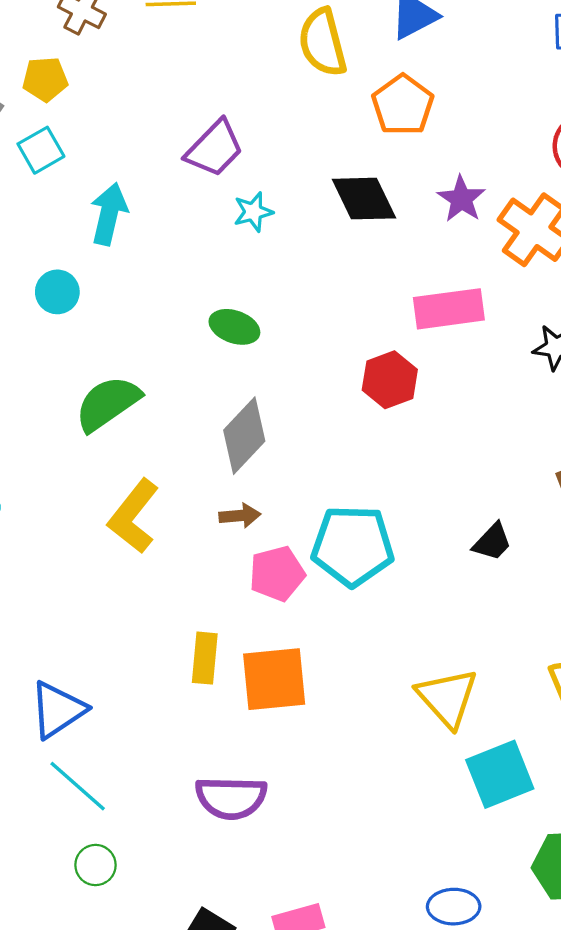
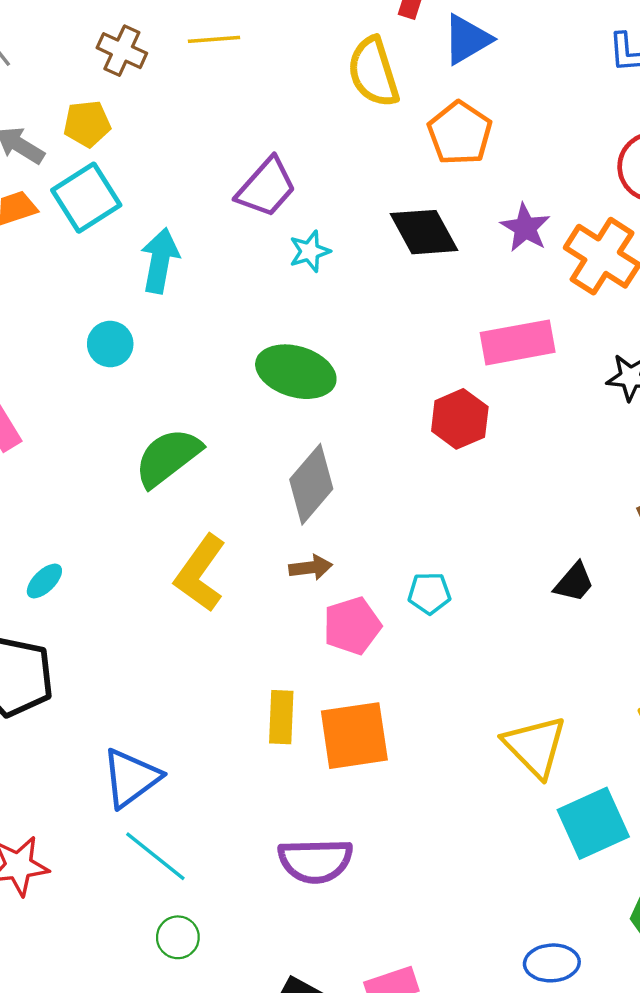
cyan square: (41, 150) -> (86, 198), size x1.4
green ellipse: (234, 327) -> (296, 372), size x1.5
cyan pentagon: (353, 546) -> (429, 593), size x0.5

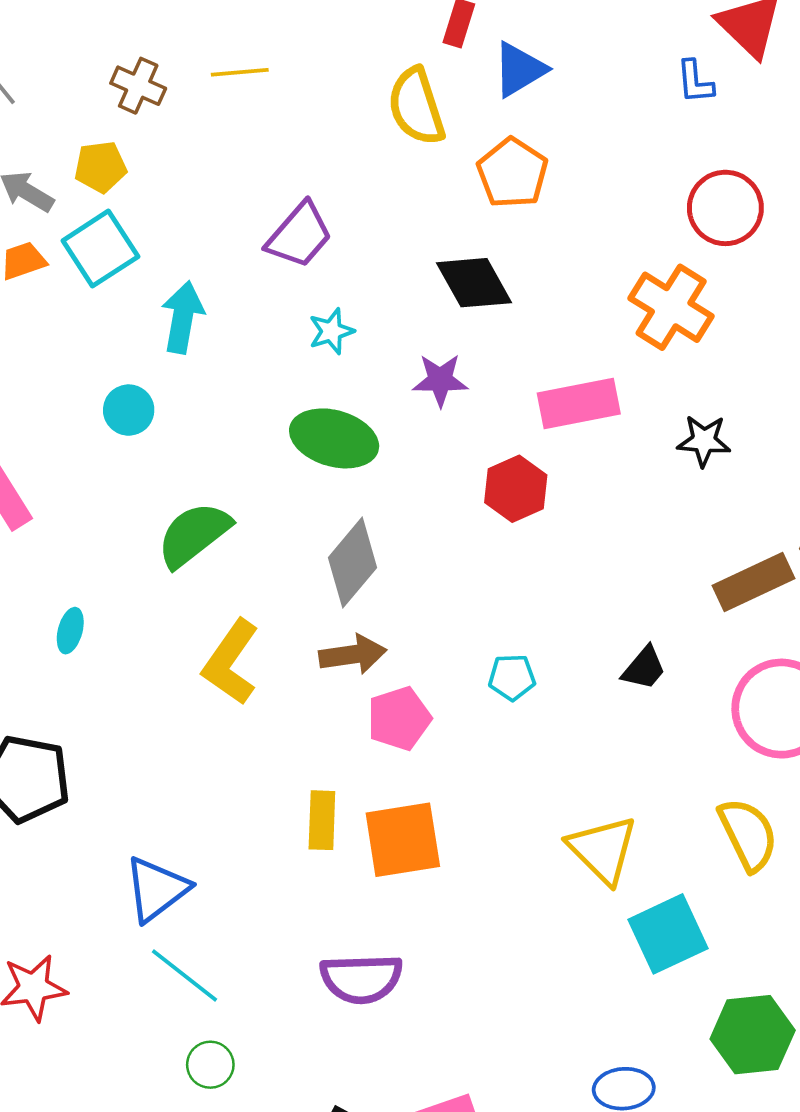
purple star: (525, 228) -> (440, 380), moved, turned -30
cyan star: (310, 251) -> (331, 331), moved
brown arrow: (311, 567) -> (353, 655), size x1.4
cyan ellipse: (44, 581) -> (70, 631), moved, turned -30
cyan pentagon: (429, 593) -> (512, 677), moved

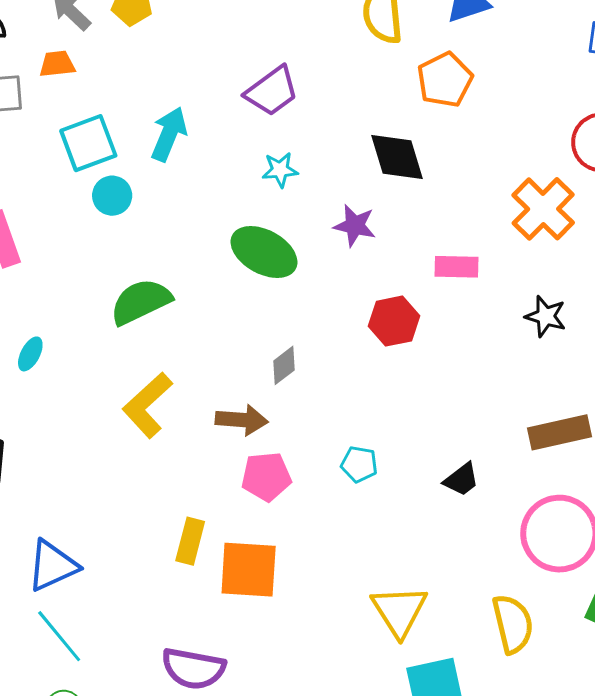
cyan square: (100, 249) -> (88, 143), moved
pink rectangle: (579, 404) -> (456, 267), size x0.7
gray diamond: (352, 563) -> (284, 365), moved, size x0.6

